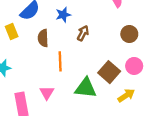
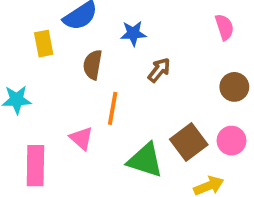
pink triangle: (47, 93) -> (81, 138), moved, turned -32

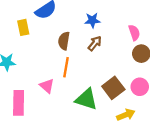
pink semicircle: (224, 27) -> (134, 33), moved
blue star: (133, 33) -> (92, 20), moved
brown semicircle: (93, 65) -> (64, 41), moved

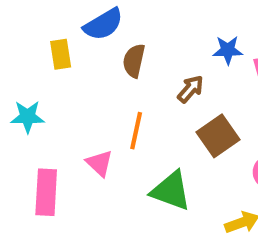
blue star: (92, 20) -> (228, 50), moved
brown semicircle: (64, 41) -> (134, 61), moved
brown square: (113, 88) -> (218, 136), moved

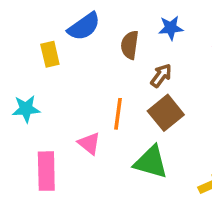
blue star: (228, 50) -> (171, 28), moved
brown semicircle: (134, 61) -> (130, 45), moved
brown square: (218, 136) -> (166, 113), moved

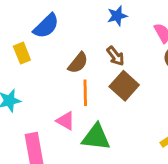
brown semicircle: (130, 45) -> (78, 63), moved, turned -140
brown arrow: (161, 76) -> (115, 56), turned 114
green triangle: (151, 162) -> (96, 137), moved

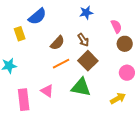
orange line: (85, 93) -> (61, 64), turned 60
pink triangle: (66, 121) -> (47, 91), moved
green triangle: (96, 137) -> (81, 87), moved

